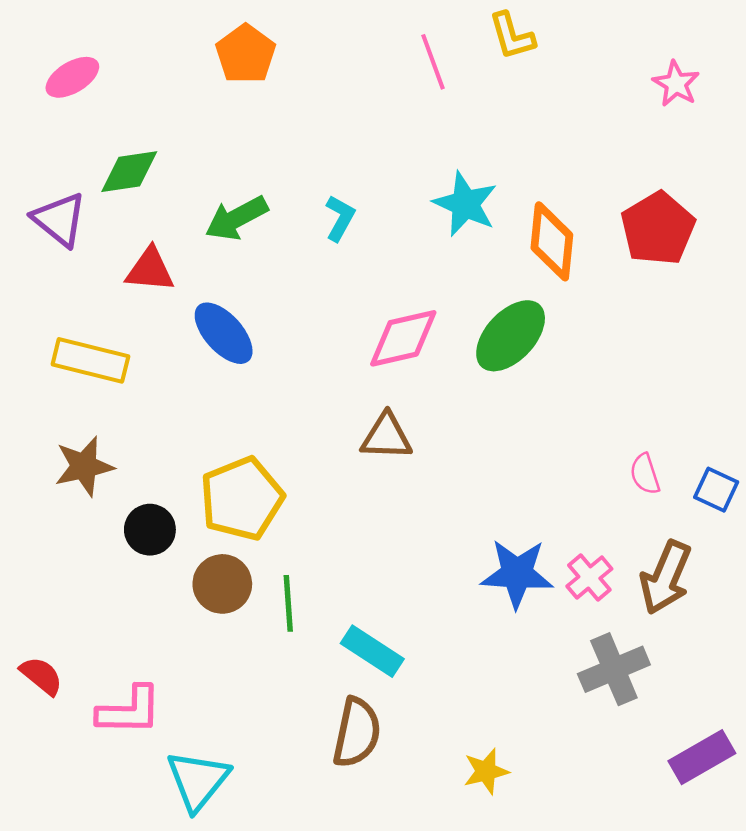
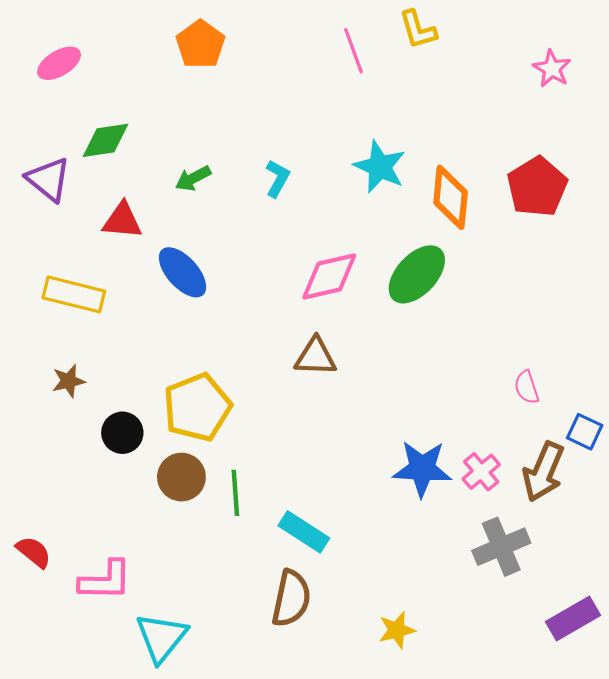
green arrow: (237, 218) -> (193, 178), size x0.7
brown star: (84, 466) -> (69, 381), size x0.7
blue square: (716, 490) -> (585, 432), moved

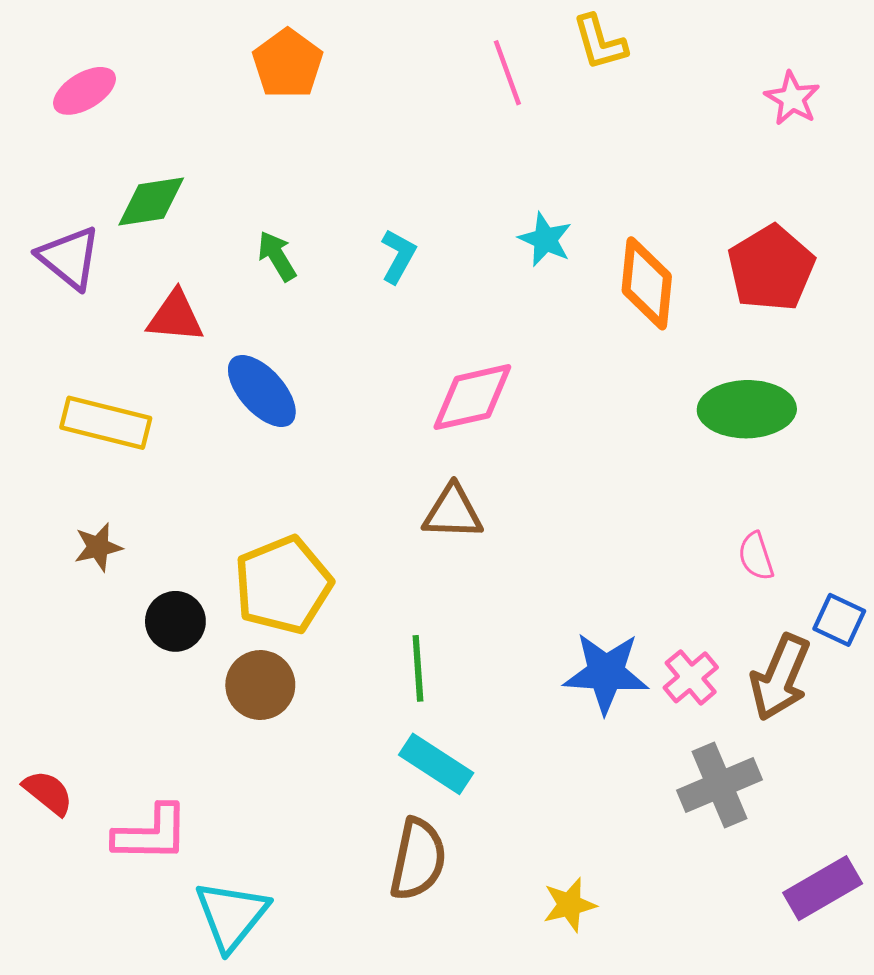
cyan star: (380, 167) -> (545, 239), size x0.7
green arrow: (193, 178) -> (277, 256), turned 87
green ellipse: (417, 274) -> (747, 409), moved, turned 46
green line: (235, 493) -> (418, 668), moved

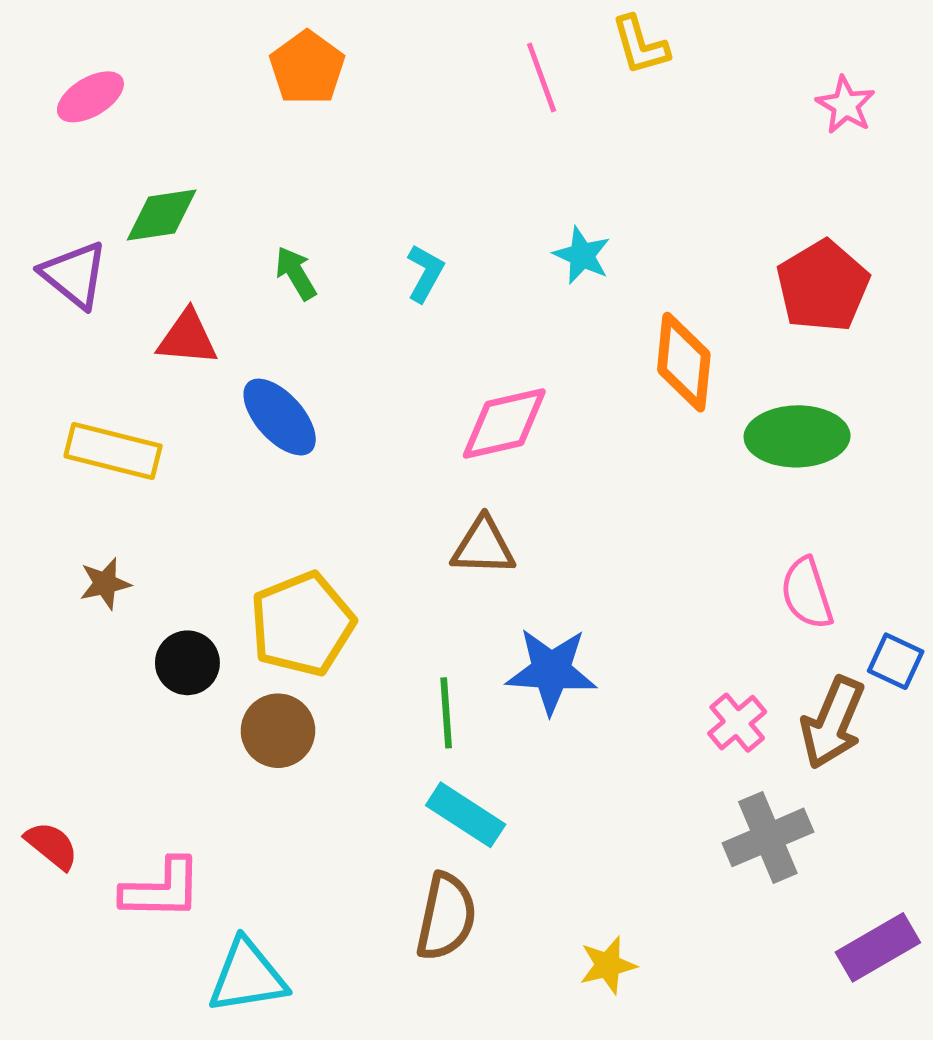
orange diamond: (647, 283) -> (684, 362), moved
pink semicircle: (756, 556) -> (807, 593), size x1.4
blue star: (606, 673) -> (551, 671), moved
cyan triangle: (231, 915) -> (247, 976), turned 42

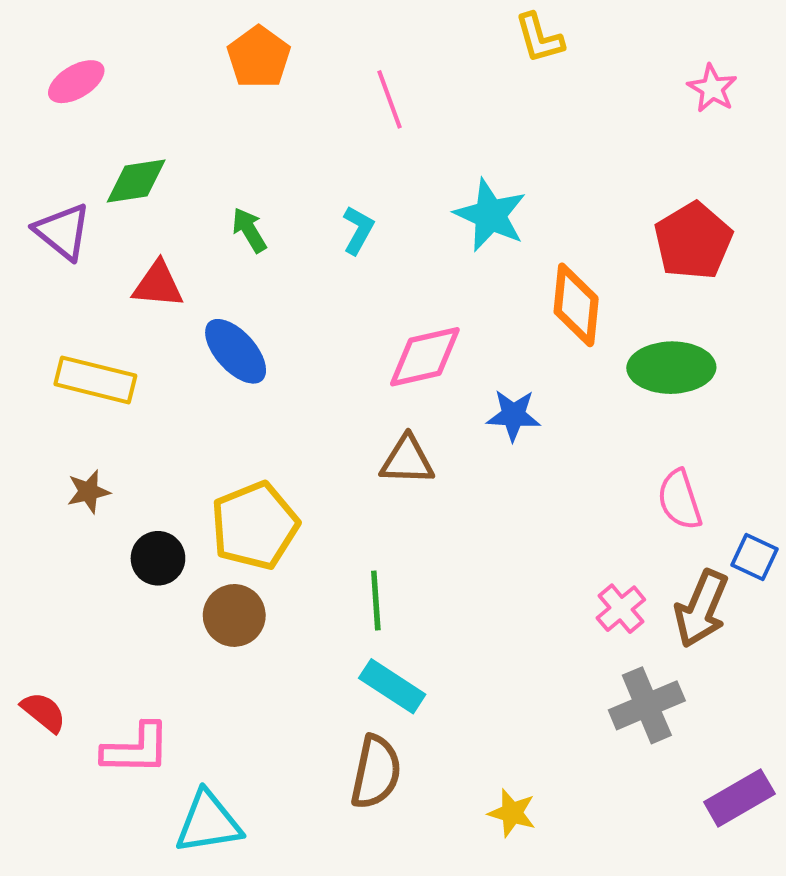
pink line: (542, 77) -> (389, 99), moved
cyan star: (582, 255) -> (490, 215), size x1.5
blue star: (551, 671) -> (513, 415), moved, size x0.7
yellow star: (608, 965) -> (512, 813), turned 30

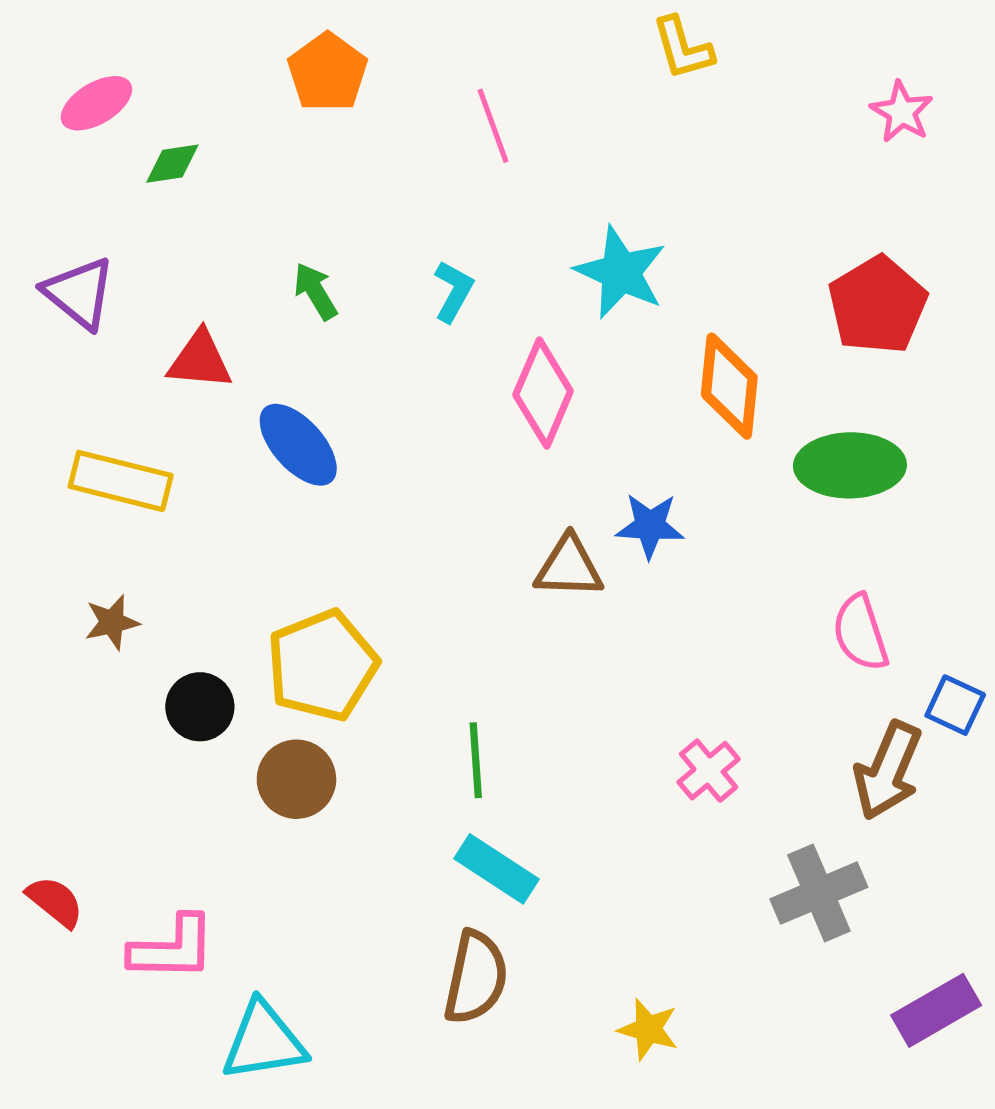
green diamond: (136, 181) -> (172, 164), moved, size x0.7
pink diamond: (425, 357) -> (543, 393), moved, turned -54
brown triangle: (407, 460) -> (569, 567), moved
pink cross: (621, 609) -> (709, 771), moved

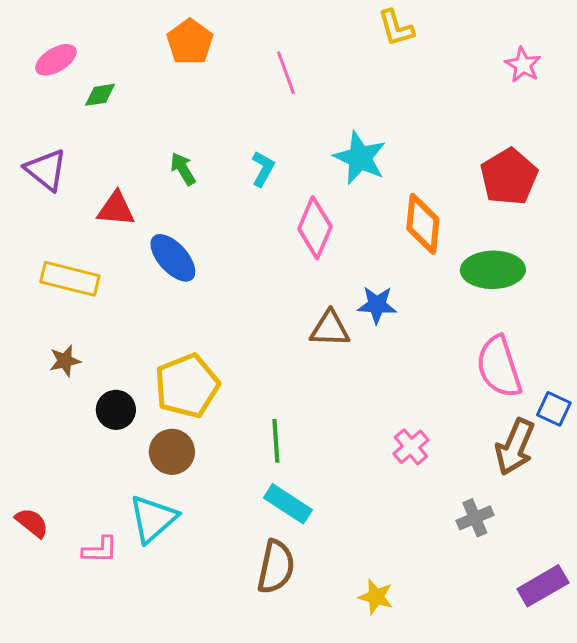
pink semicircle: (860, 633) -> (499, 367), size x1.4
gray cross: (819, 893) -> (475, 518), size x0.7
pink L-shape: (172, 948) -> (100, 550), size x0.7
cyan triangle: (264, 1041) -> (153, 519), moved, turned -32

